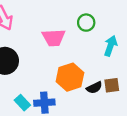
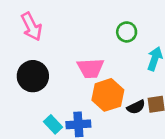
pink trapezoid: (54, 38) -> (90, 68), moved

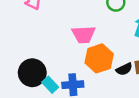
black circle: (33, 76) -> (32, 73), moved

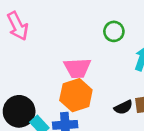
orange hexagon: (99, 58) -> (76, 95), moved

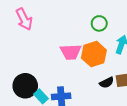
orange hexagon: (76, 95) -> (94, 54), moved

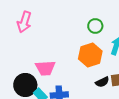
pink arrow: (24, 19) -> (24, 22), turned 45
pink trapezoid: (71, 52) -> (45, 68), moved

